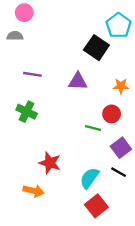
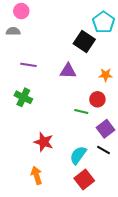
orange arrow: (34, 191) -> (37, 175), moved, turned -120

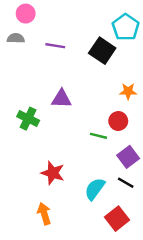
purple line: (28, 65) -> (55, 46), moved
purple triangle: (68, 71) -> (61, 99), moved
red square: (84, 179) -> (117, 219), moved

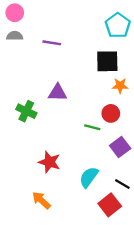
pink circle: (26, 14) -> (15, 13), moved
black square: (102, 51) -> (107, 61), moved, turned -35
black line: (126, 183) -> (122, 184), moved
orange arrow: (44, 214) -> (41, 200), turned -30

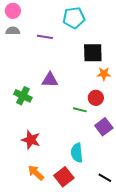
cyan pentagon: (118, 25) -> (74, 18), moved, turned 30
red star: (49, 162) -> (31, 140), moved
cyan semicircle: (89, 177) -> (77, 153), turned -42
black line: (122, 184) -> (105, 178), moved
red square: (110, 205) -> (64, 177), moved

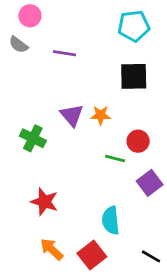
pink circle: (13, 11) -> (30, 16), moved
cyan pentagon: (74, 18) -> (134, 26), moved
gray semicircle: (13, 31) -> (18, 45), turned -144
orange star: (104, 74) -> (101, 115), moved
purple triangle: (50, 80) -> (72, 115), turned 48

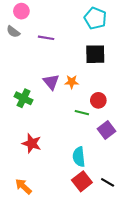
cyan pentagon: (134, 26) -> (95, 18), turned 30
orange arrow: (52, 249) -> (23, 186), moved
red square: (92, 255) -> (82, 181), moved

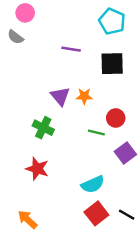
purple line: (46, 38) -> (71, 49), moved
green cross: (23, 98) -> (43, 128), moved
cyan semicircle: (79, 157) -> (93, 184), turned -108

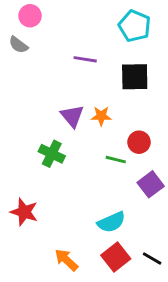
red star: (37, 169) -> (24, 212), moved
orange arrow: (28, 219) -> (66, 260), moved

